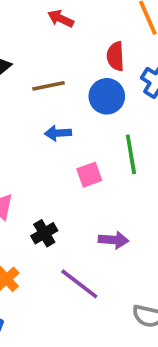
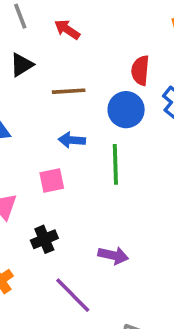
red arrow: (61, 19) -> (67, 29), moved
green line: (131, 154) -> (115, 164), moved
pink square: (89, 175) -> (52, 181), moved

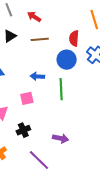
brown line: (69, 91) -> (40, 39), moved

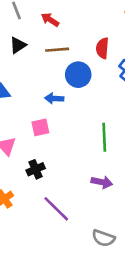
blue circle: (67, 60) -> (78, 75), moved
green line: (61, 89) -> (104, 137), moved
purple arrow: (61, 138) -> (102, 182), moved

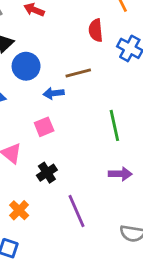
brown line: (57, 50) -> (78, 73), moved
blue circle: (78, 75) -> (26, 66), moved
purple line: (56, 209) -> (77, 211), turned 32

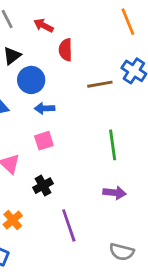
red semicircle: (96, 30) -> (65, 50), moved
brown line: (78, 73) -> (100, 84), moved
blue arrow: (54, 93) -> (45, 108), moved

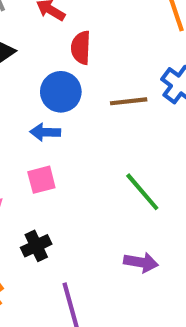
blue circle: (31, 80) -> (61, 92), moved
green line: (113, 145) -> (142, 192), turned -36

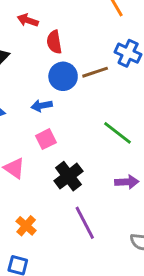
blue circle: (61, 92) -> (63, 76), moved
black cross: (36, 246) -> (68, 176), moved, size x1.4

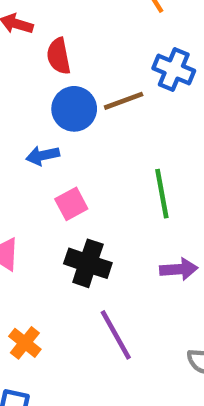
green line: (118, 133) -> (162, 194), turned 44
pink square: (46, 139) -> (71, 204), moved
black cross: (68, 176) -> (88, 263), turned -32

